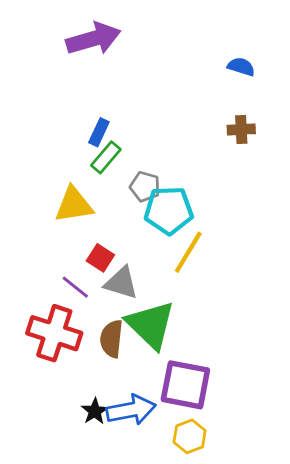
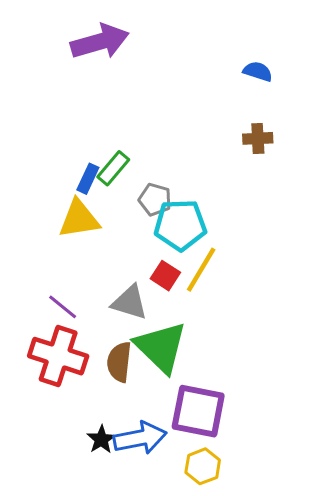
blue rectangle: (99, 132) -> (88, 179), moved
red square: (100, 258) -> (165, 276), moved
purple line: (75, 287) -> (63, 307), moved

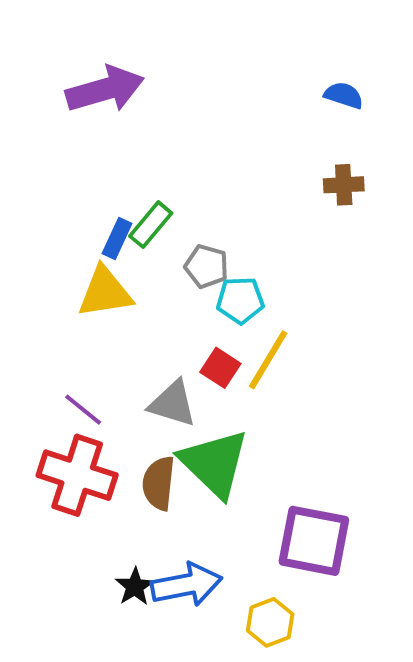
purple arrow: (100, 42) -> (105, 89), moved
cyan pentagon: (180, 225) -> (240, 300), size x0.7
purple square: (198, 411) -> (314, 541), moved

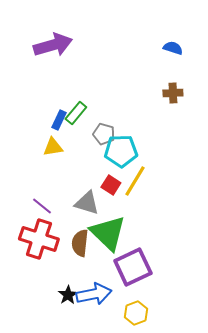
yellow triangle: (105, 292) -> (53, 147), size x0.7
cyan pentagon: (240, 300) -> (121, 151), size x1.4
purple square: (314, 541) -> (133, 267), moved, turned -36

